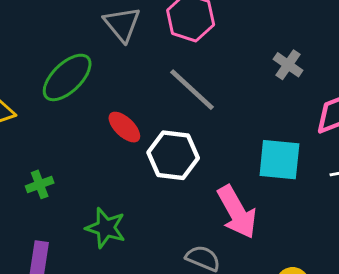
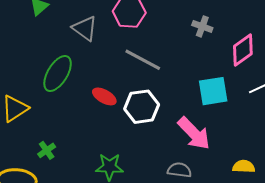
green cross: (40, 184) -> (47, 150), moved

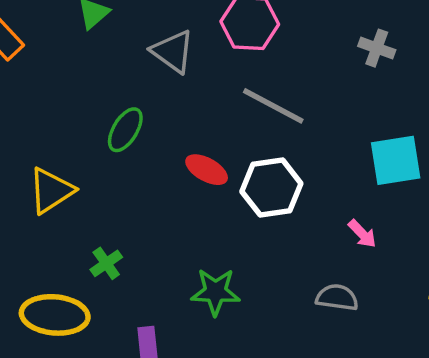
green ellipse: (58, 73) -> (125, 130), size x0.7
pink arrow: (194, 133) -> (362, 234), size x0.5

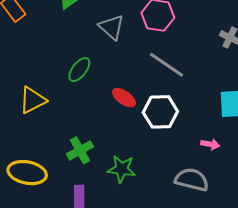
pink arrow: (362, 234) -> (210, 144), turned -42
green cross: (106, 263) -> (80, 150), moved, size x1.4
gray semicircle: (337, 297) -> (192, 180), size x1.4

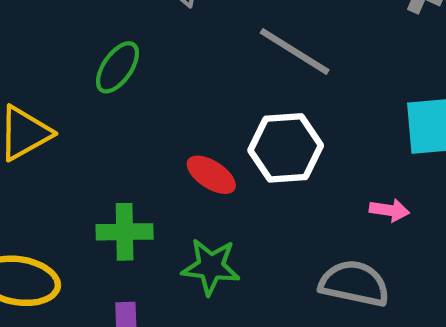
red ellipse: (124, 98) -> (211, 175), moved
green cross: (80, 150) -> (125, 232), turned 30

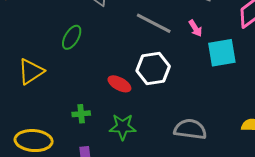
pink arrow: (389, 210) -> (195, 28), moved, turned 54
green cross: (125, 232) -> (81, 114), size x0.7

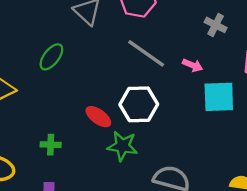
pink arrow: (195, 28) -> (193, 65), turned -42
green star: (123, 127) -> (122, 146), moved

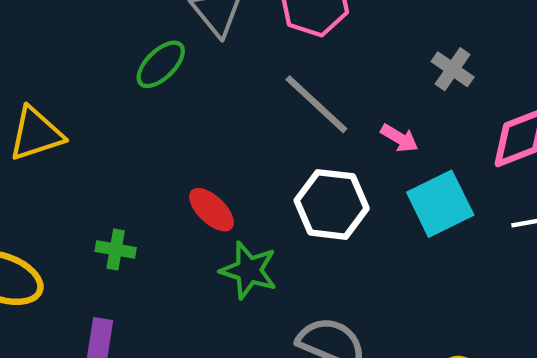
green ellipse: (51, 57) -> (161, 64), moved
cyan square: (219, 97) -> (440, 204), turned -32
white hexagon: (139, 104) -> (332, 204), moved

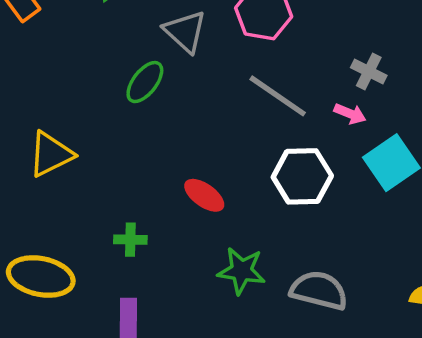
gray cross: (453, 69) -> (369, 72), moved
green star: (249, 270) -> (241, 271), moved

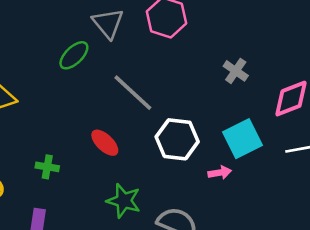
gray line: (278, 96) -> (133, 93), moved
pink arrow: (350, 114) -> (220, 173), moved, turned -40

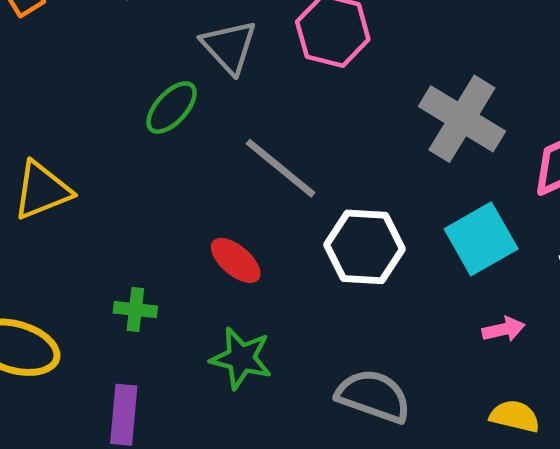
gray cross: (236, 71) -> (462, 119), size x1.8
pink arrow: (220, 173) -> (503, 329), moved
green star: (124, 201) -> (241, 358), moved

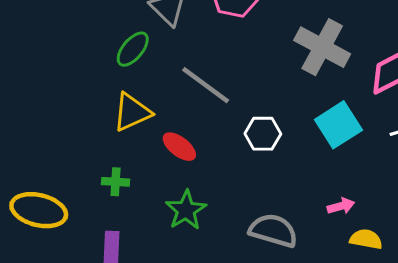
yellow triangle: (42, 190) -> (132, 112), moved
white hexagon: (364, 247) -> (263, 134), size x0.7
pink arrow: (503, 329) -> (341, 206), moved
green star: (241, 358) -> (186, 210), turned 30

